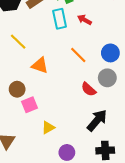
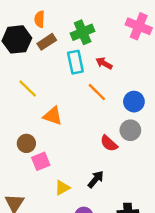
orange line: (78, 55) -> (97, 92), moved
black arrow: (97, 120) -> (96, 179), moved, size x0.7

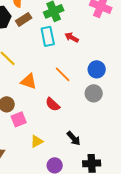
orange line: (97, 92) -> (63, 74), moved
red semicircle: (109, 143) -> (53, 104), moved
black arrow: (96, 179) -> (74, 138), moved, turned 98

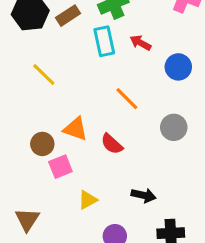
blue circle: (97, 69) -> (178, 67), moved
orange triangle: (29, 81) -> (76, 129), moved
black arrow: (74, 138) -> (144, 195), turned -35

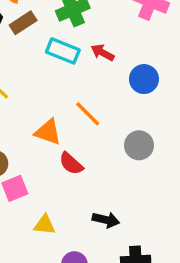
cyan rectangle: (104, 41) -> (63, 51), turned -56
orange triangle: (76, 129) -> (48, 132), moved
yellow triangle: (88, 200) -> (45, 225), turned 35

